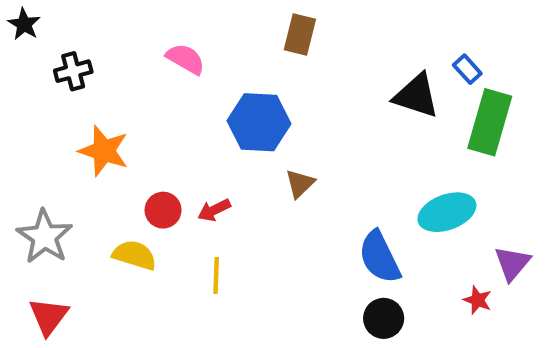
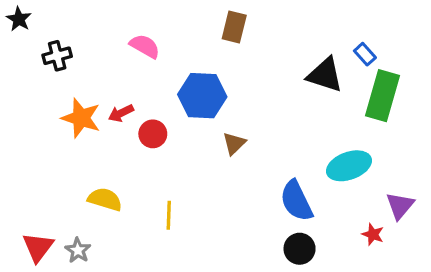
red circle: (163, 210) -> (153, 134), moved
red arrow: (214, 210) -> (121, 113), moved
gray star: (45, 237) -> (78, 250), moved, size x0.6

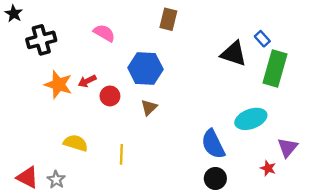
black cross: (57, 56) -> (41, 40), size x1.4
brown triangle: (234, 143) -> (149, 107), moved
red triangle: (38, 247) -> (27, 177), turned -40

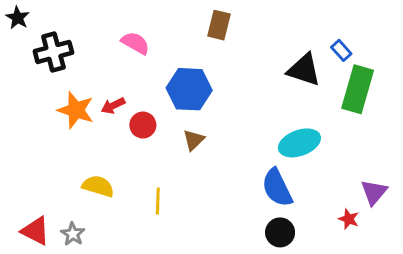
cyan ellipse: (251, 119) -> (299, 143), moved

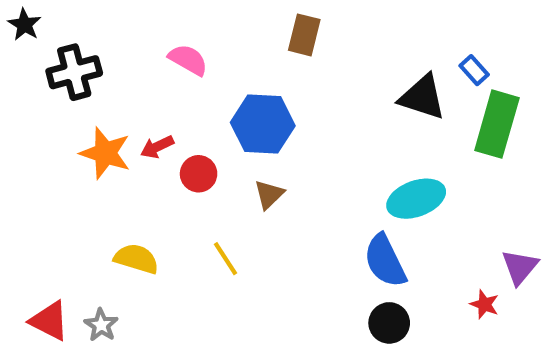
yellow line: (158, 201) -> (225, 259), moved, turned -35

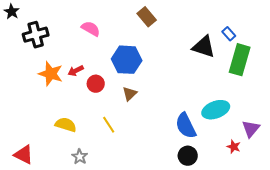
brown rectangle: (304, 35) -> (147, 17), turned -54
cyan ellipse: (416, 199) -> (216, 110), moved
gray star: (101, 325) -> (80, 157), moved

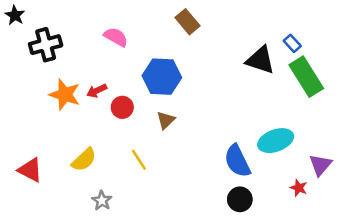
green rectangle: (240, 60) -> (306, 77), turned -48
yellow semicircle: (66, 125) -> (84, 160), turned 120
red triangle: (24, 155) -> (30, 170), moved

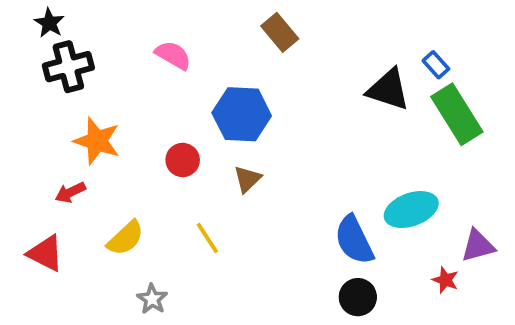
black star: (15, 15) -> (49, 23), moved
red arrow: (97, 91) -> (70, 192), moved
purple triangle: (320, 165) -> (478, 246), turned 35

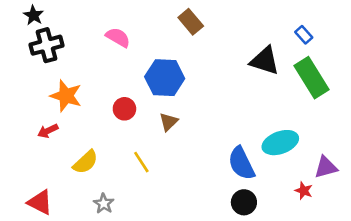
blue rectangle: (436, 65) -> (304, 35), moved
red triangle: (46, 253) -> (40, 202), moved

